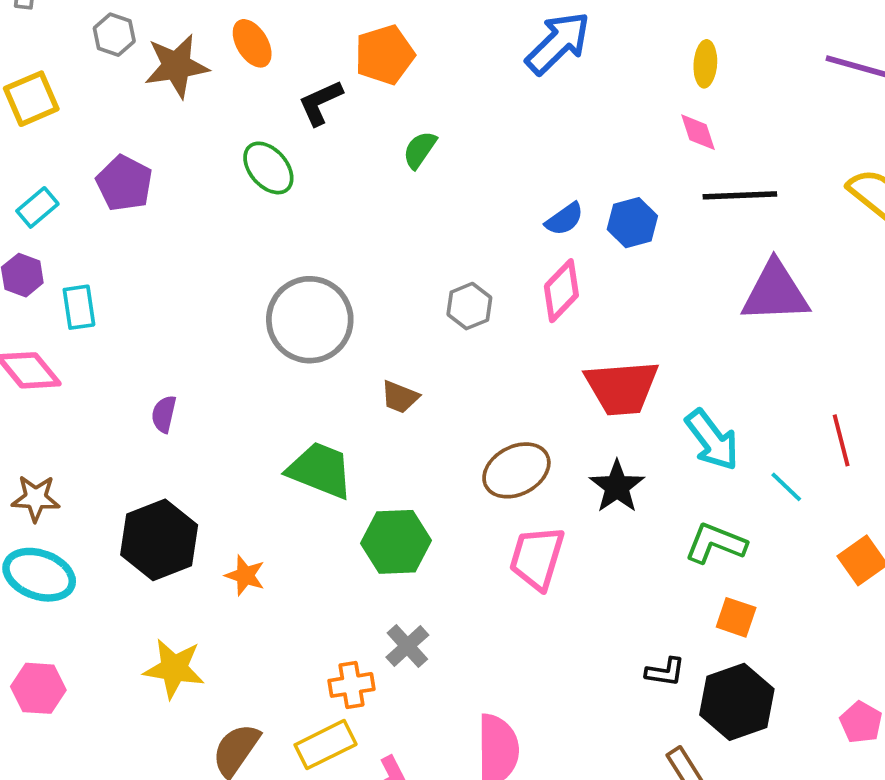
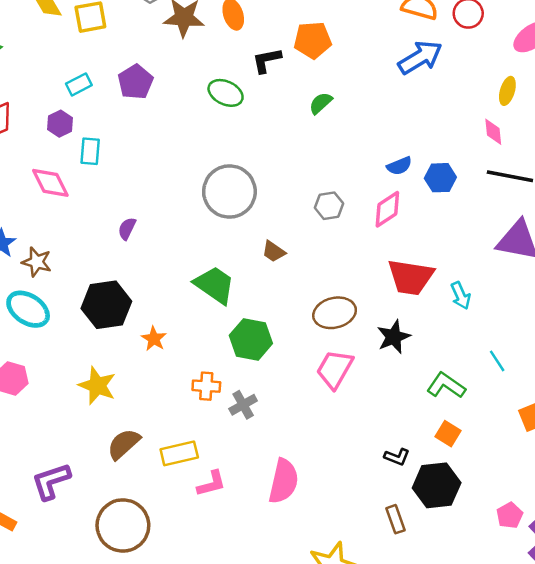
green ellipse: (268, 168) -> (226, 93), turned -36
cyan arrow: (712, 440) -> (461, 296), moved, size x0.7
orange cross: (352, 685) -> (206, 386), moved

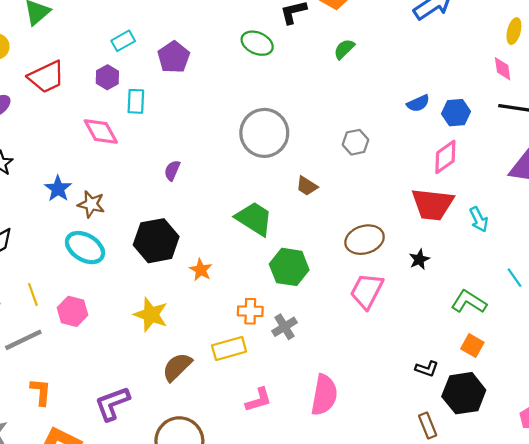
purple pentagon: (135, 82) -> (174, 57), moved
pink diamond: (387, 209) -> (445, 157), moved
black star: (394, 337) -> (419, 259), size x0.7
yellow rectangle: (179, 453) -> (229, 348), moved

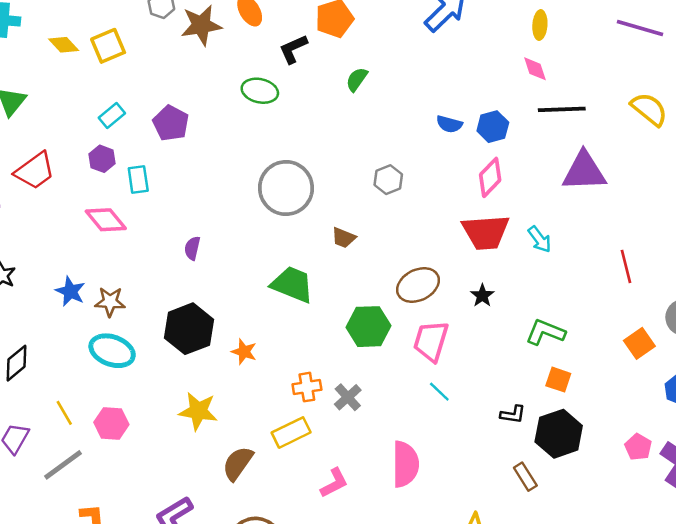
blue semicircle: (418, 103) -> (449, 124), turned 50
green hexagon: (289, 267) -> (369, 327), moved
cyan line: (515, 278) -> (439, 392), moved

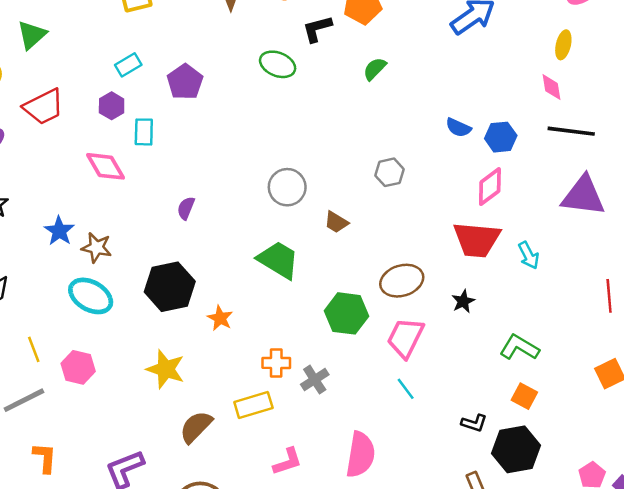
gray circle: (286, 188) -> (287, 187), moved, size x0.7

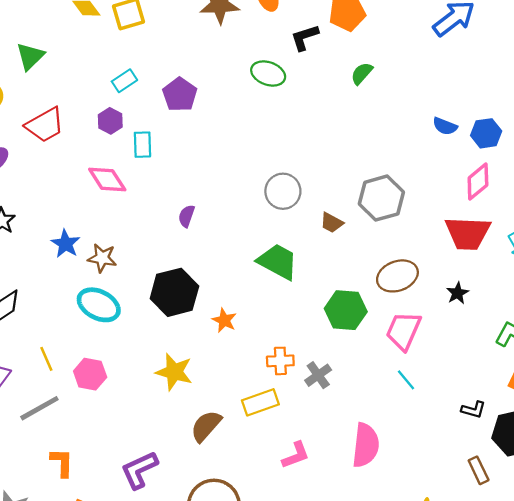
gray hexagon: (389, 172) -> (381, 198), moved, size x1.6

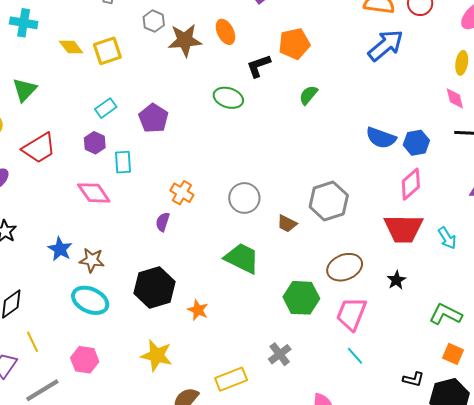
blue semicircle: (445, 126) -> (381, 138), size x1.4
yellow line: (46, 359) -> (33, 342), moved
orange cross: (280, 361) -> (182, 193), moved, turned 35

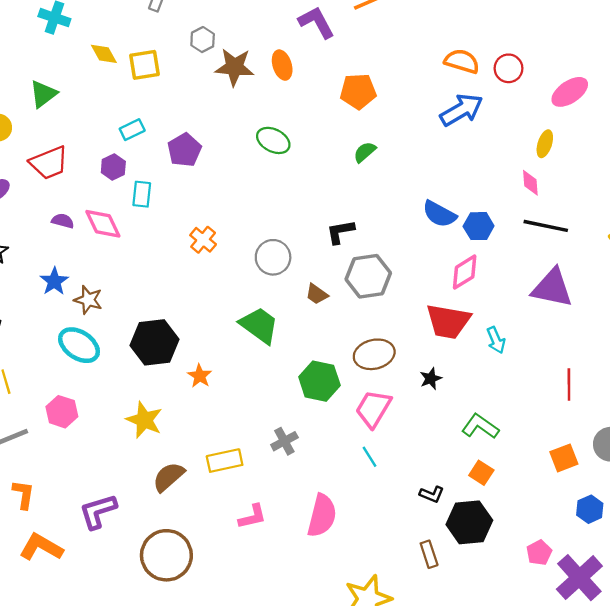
black L-shape: (259, 66) -> (340, 232), moved
purple semicircle: (163, 222) -> (63, 221), moved, turned 78

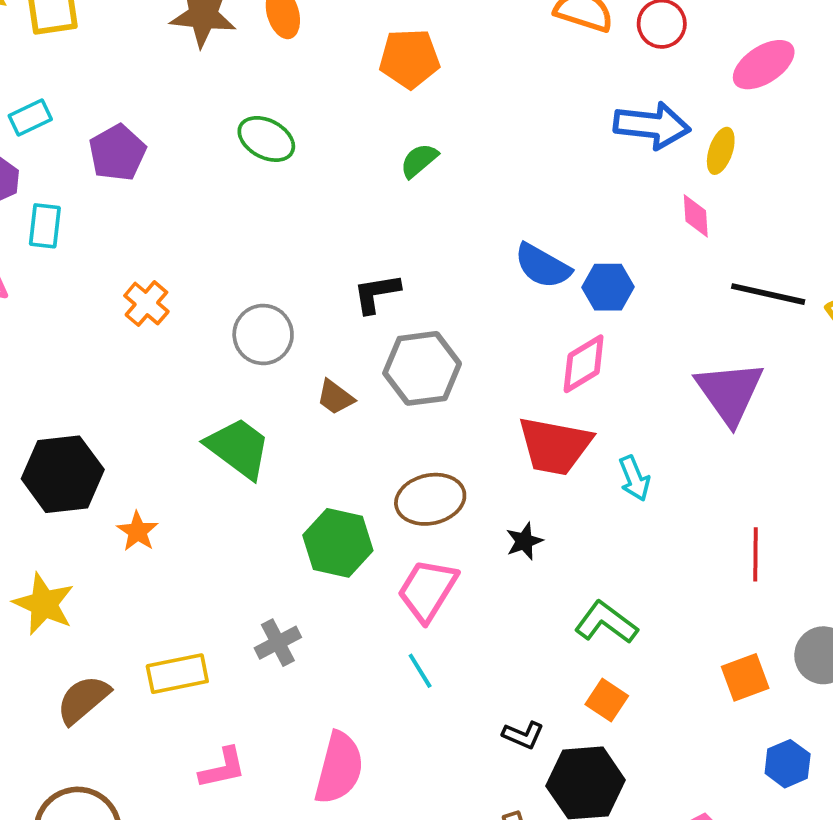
blue arrow: (461, 110) -> (652, 125), moved, turned 36
black line: (546, 226) -> (768, 294), moved
purple triangle: (552, 288) -> (730, 392), turned 42

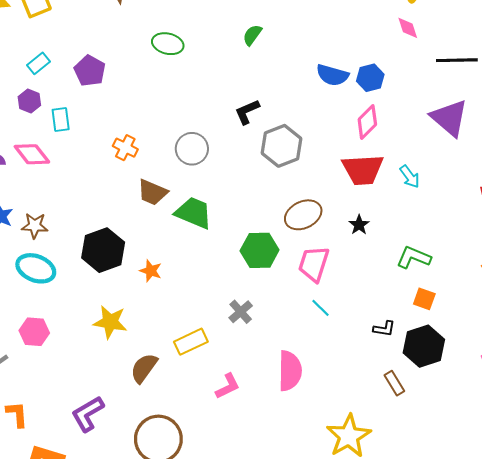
brown trapezoid: (335, 397) -> (152, 192), moved, size x1.4

